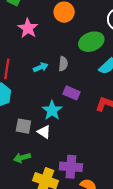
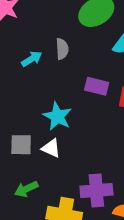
purple rectangle: (71, 93) -> (97, 86), moved

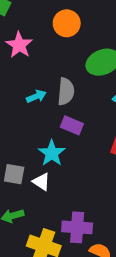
gray semicircle: (62, 49) -> (66, 92), size x1.4
purple rectangle: (97, 86) -> (72, 125), moved

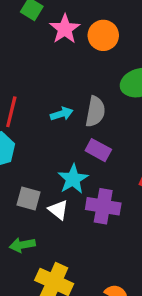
pink star: (19, 45) -> (65, 29), moved
purple cross: (77, 227) -> (103, 206), moved

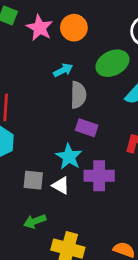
cyan arrow: (62, 114) -> (63, 70), moved

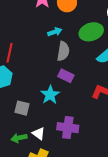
purple cross: (99, 176) -> (68, 128), moved
white triangle: (61, 185) -> (39, 134), moved

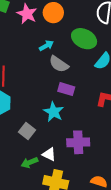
green ellipse: (91, 32) -> (84, 39), turned 55
gray semicircle: (63, 51) -> (59, 64), turned 126
gray square: (22, 108) -> (27, 131), turned 35

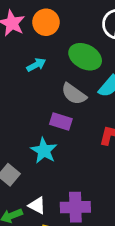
gray semicircle: (59, 64) -> (74, 94), moved
purple cross: (78, 142) -> (75, 207), moved

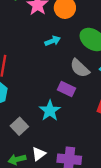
white triangle: (37, 205) -> (39, 154), turned 48

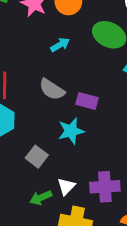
gray semicircle: (80, 68) -> (52, 89), moved
cyan star: (50, 111) -> (71, 131), turned 30

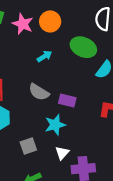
gray square: (37, 157) -> (28, 146), turned 35
white triangle: (66, 186) -> (62, 153), moved

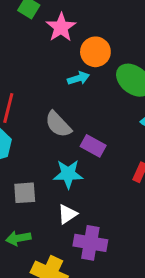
orange circle: (50, 21) -> (95, 52), moved

